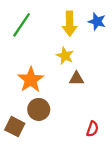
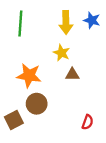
green line: (22, 25) -> (20, 24), turned -30
orange star: (31, 80) -> (29, 76), turned -30
brown square: (15, 127) -> (14, 120), turned 36

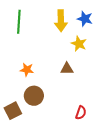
yellow star: (62, 53) -> (79, 44), moved
orange star: (29, 76) -> (27, 70), size x0.6

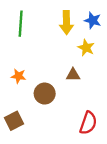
orange star: (27, 70) -> (18, 76), moved
brown circle: (34, 96) -> (45, 94), moved
red semicircle: (81, 113) -> (88, 123), size x1.5

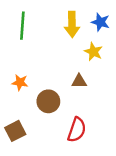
red semicircle: (88, 123) -> (77, 130), moved

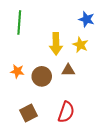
yellow arrow: (72, 24) -> (56, 44), moved
brown circle: (48, 101) -> (42, 76), moved
brown square: (15, 131) -> (28, 113), moved

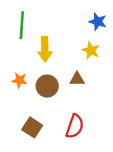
yellow arrow: (56, 44) -> (45, 49), moved
brown square: (28, 113) -> (32, 127), turned -30

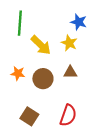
blue star: (98, 22) -> (79, 22), moved
yellow arrow: (45, 49) -> (41, 45), turned -45
yellow star: (91, 50) -> (69, 43), moved

